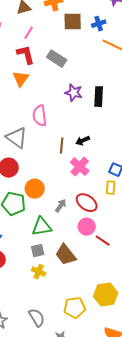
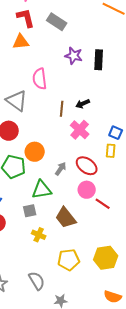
orange triangle: (21, 79) -> (21, 42), turned 48
gray square: (38, 251) -> (30, 211), moved
yellow pentagon: (75, 308) -> (69, 260), moved

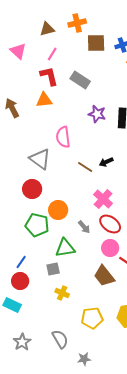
brown line: (62, 109) -> (85, 167), turned -63
pink cross: (80, 130) -> (103, 199), moved
gray arrow: (61, 169) -> (84, 227), turned 104
brown trapezoid: (66, 218) -> (104, 276), moved

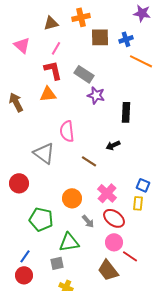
purple star: (97, 114) -> (96, 95), moved
black arrow: (106, 162) -> (113, 145), moved
red circle: (32, 189) -> (19, 183), moved
orange circle: (58, 210) -> (72, 198), moved

